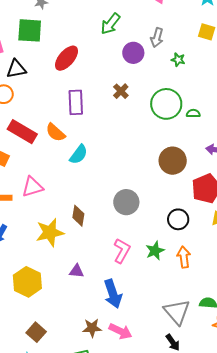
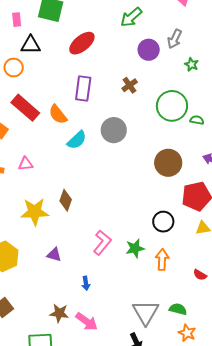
pink triangle: (32, 187) -> (26, 164), size x0.7
gray circle: (126, 202) -> (114, 130), moved
blue arrow: (113, 294) -> (86, 283), size x0.5

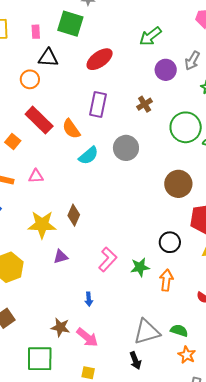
purple triangle: (54, 255) -> (61, 257), moved, turned -35
gray triangle: (146, 312) -> (147, 332), turned 40

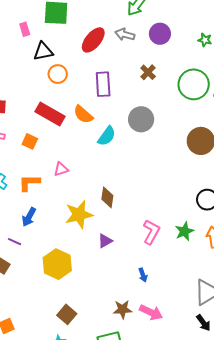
gray arrow: (192, 61) -> (125, 35), moved, turned 90
orange circle: (30, 79) -> (58, 74), moved

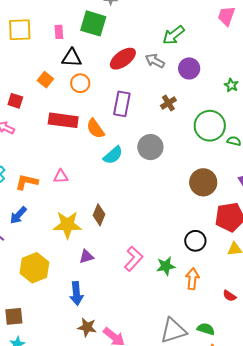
red rectangle: (50, 114) -> (63, 120), turned -36
orange square: (30, 141) -> (45, 80), moved
blue arrow: (143, 275) -> (76, 294), moved, size x1.6
brown square: (67, 314) -> (14, 316), moved, turned 30

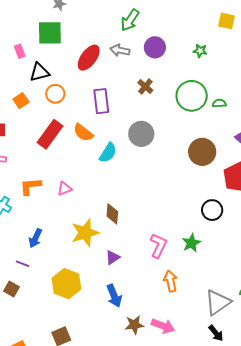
orange square: (45, 80) -> (21, 101), turned 35
red rectangle: (63, 120) -> (50, 134), turned -44
orange L-shape: (27, 182) -> (31, 186), moved
orange arrow: (192, 279) -> (170, 281), moved

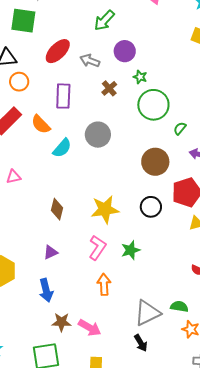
gray arrow: (120, 50) -> (90, 61), moved
green star: (200, 51) -> (140, 77), moved
green semicircle: (219, 103) -> (180, 128), moved, turned -56
black circle: (212, 210) -> (151, 207), moved
yellow star: (85, 233) -> (105, 209), moved

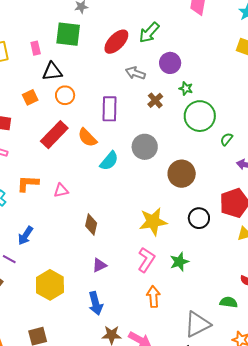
red ellipse: (58, 51) -> (116, 42), moved
brown circle: (155, 162) -> (182, 174), moved
brown diamond: (57, 209) -> (91, 224), moved
green semicircle: (179, 306) -> (229, 302), moved

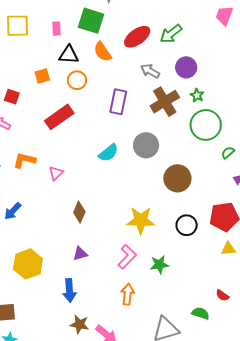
brown cross: (155, 100) -> (165, 102), size x1.8
orange semicircle: (87, 138) -> (103, 52), moved
pink triangle: (61, 190) -> (56, 173), turned -42

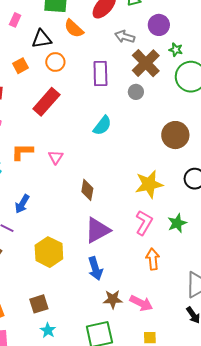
pink rectangle: (56, 29) -> (15, 20), moved, turned 40
gray circle: (146, 145) -> (136, 92), moved, size x0.6
purple triangle: (80, 254) -> (97, 230), size x1.8

